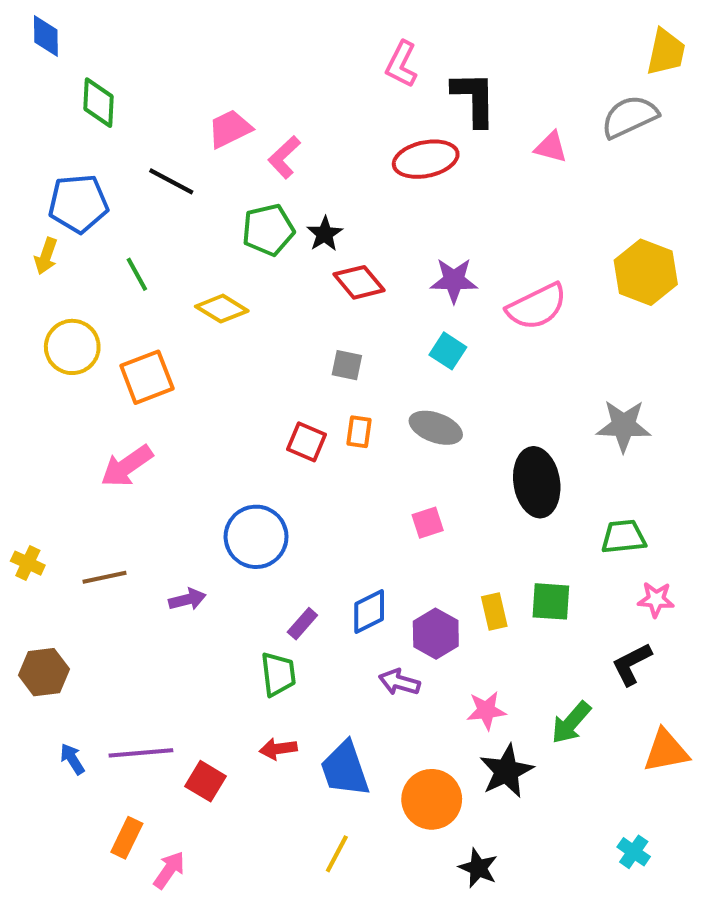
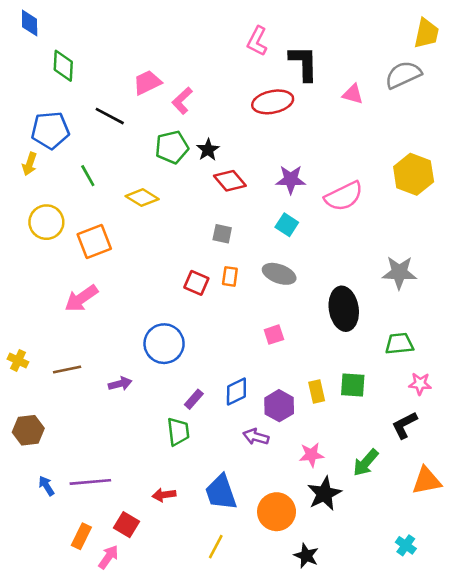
red arrow: (278, 749) -> (164, 495), moved
red square: (206, 781) -> (127, 525), moved

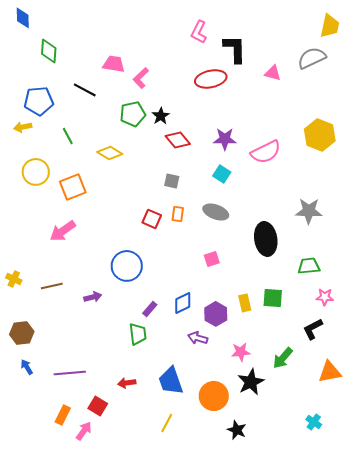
pink trapezoid: (147, 82) -> (114, 64), turned 35
yellow arrow: (30, 164) -> (23, 127), turned 60
blue arrow: (46, 486) -> (27, 367), moved

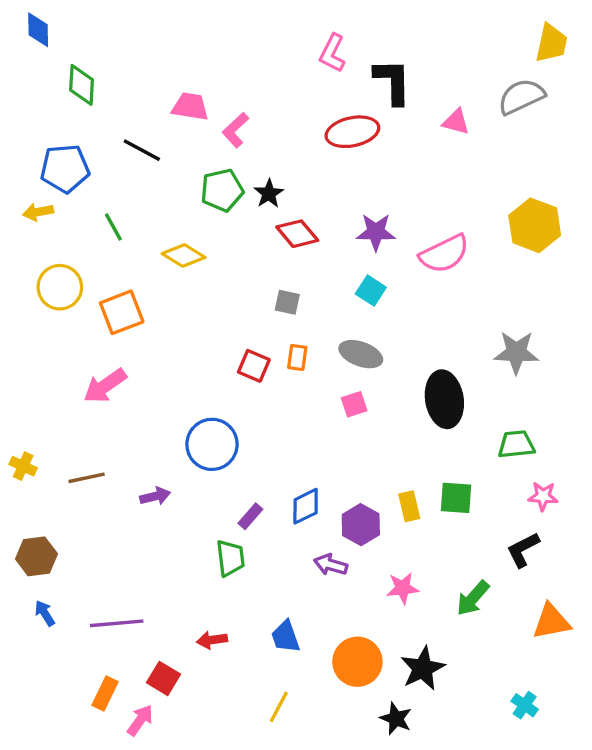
pink square: (212, 259) -> (354, 404), moved
blue trapezoid: (171, 381) -> (286, 637), size x0.7
black star: (251, 382) -> (423, 668), moved

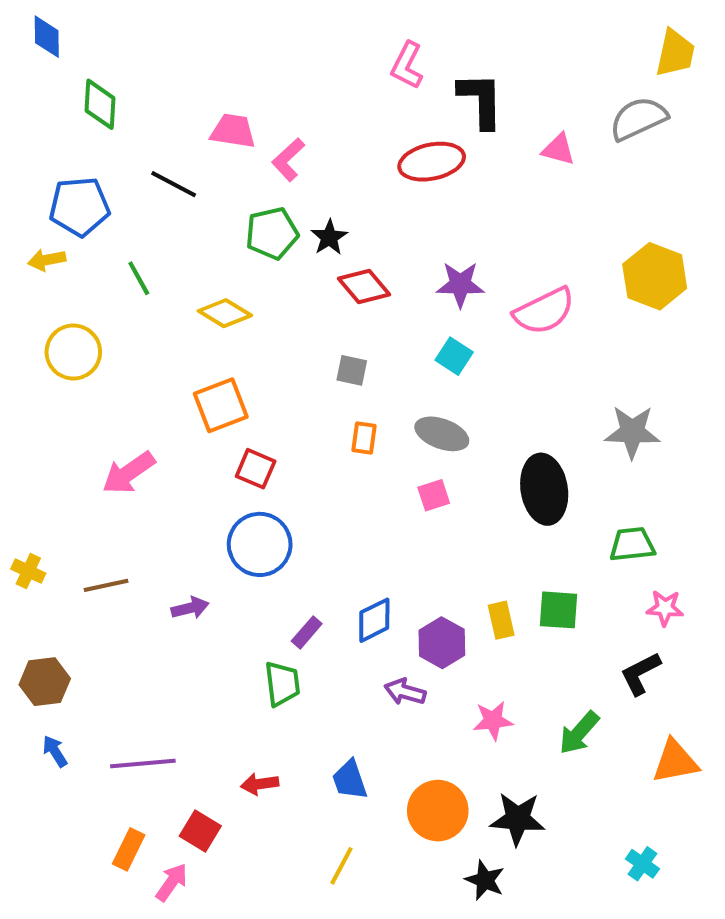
orange square: (122, 312) -> (221, 405), moved
red square: (254, 366) -> (256, 469), moved
black star: (423, 668) -> (518, 819), turned 30

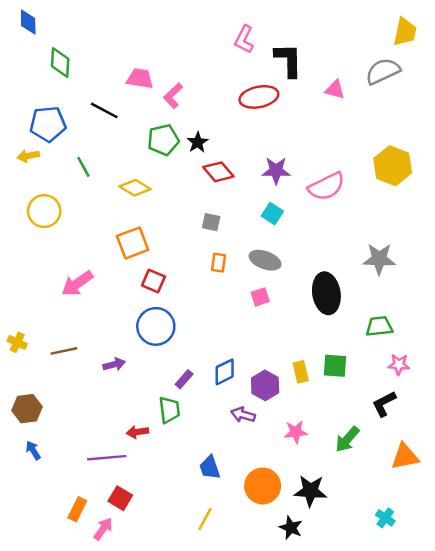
purple line: (143, 763) -> (107, 458), moved
red arrow: (260, 784) -> (137, 432), moved

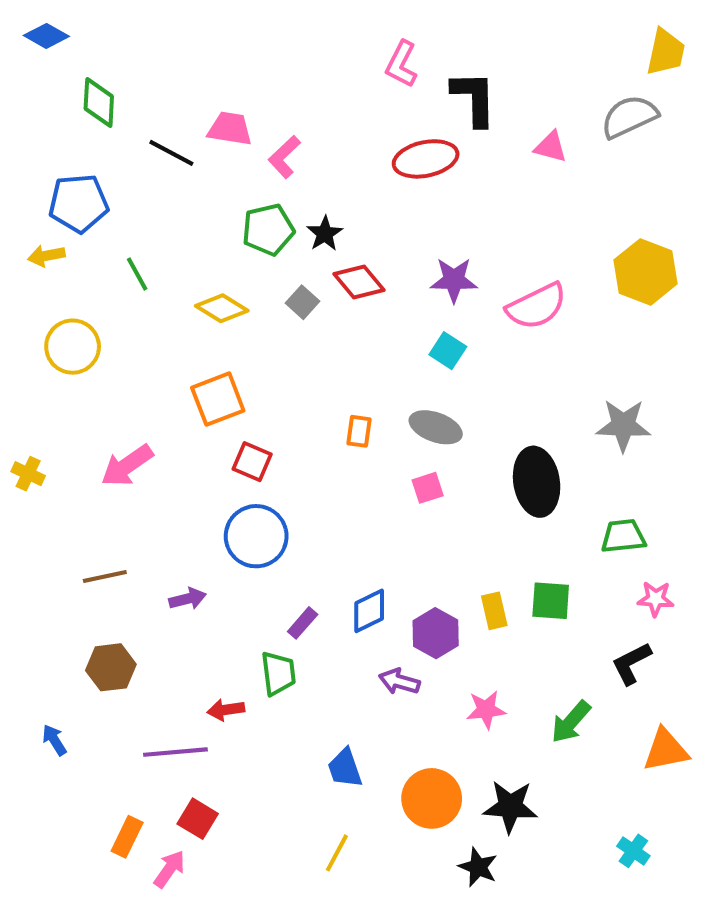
blue diamond: (28, 22) -> (46, 36), turned -60
black line: (104, 110) -> (171, 153), moved
gray square: (211, 222) -> (303, 302), moved, turned 30
yellow cross: (17, 342) -> (28, 474), moved
brown hexagon: (27, 409) -> (111, 667), moved

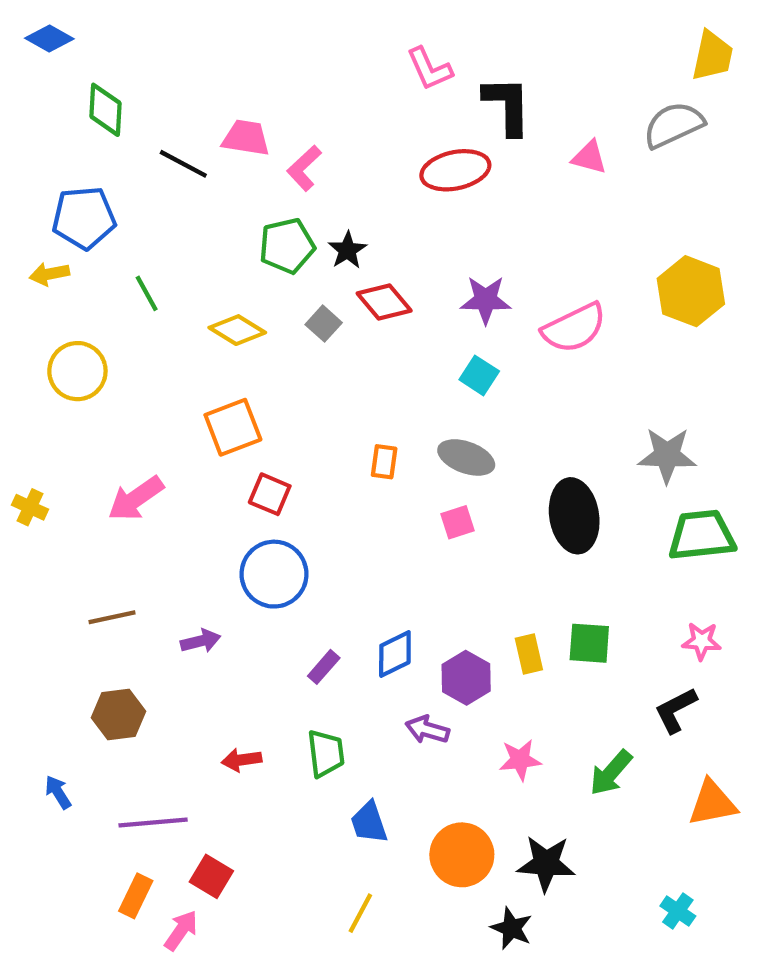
pink L-shape: (401, 64) -> (429, 69), turned -51
green trapezoid: (623, 536) -> (702, 535), moved, size x1.4
green trapezoid: (278, 673) -> (326, 753), moved
purple line: (175, 752) -> (153, 822), moved

